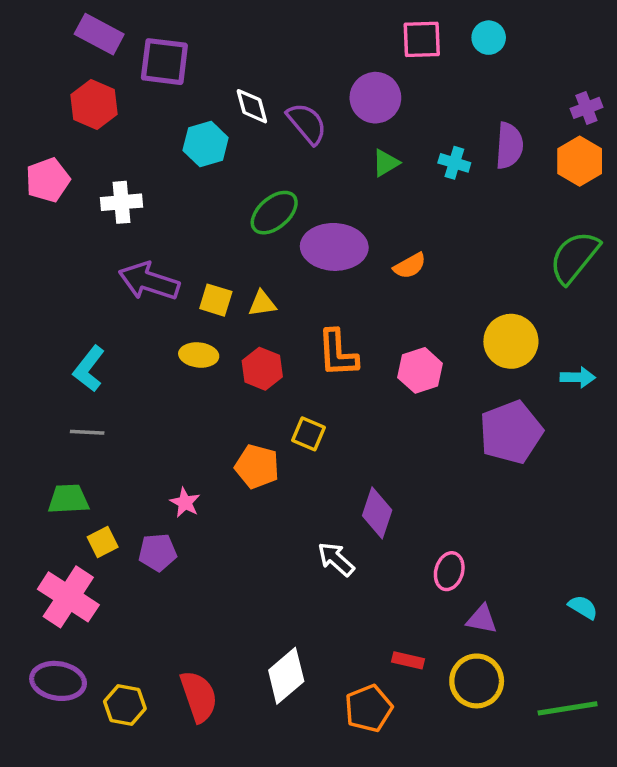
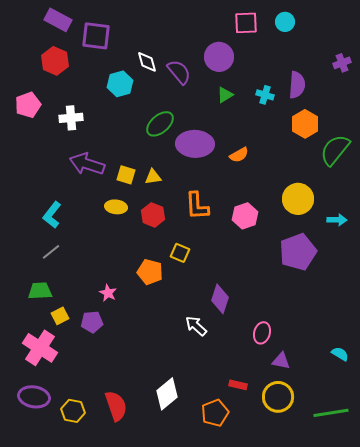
orange hexagon: (580, 161) -> (305, 124), moved
gray line: (87, 432) -> (51, 252), turned -42

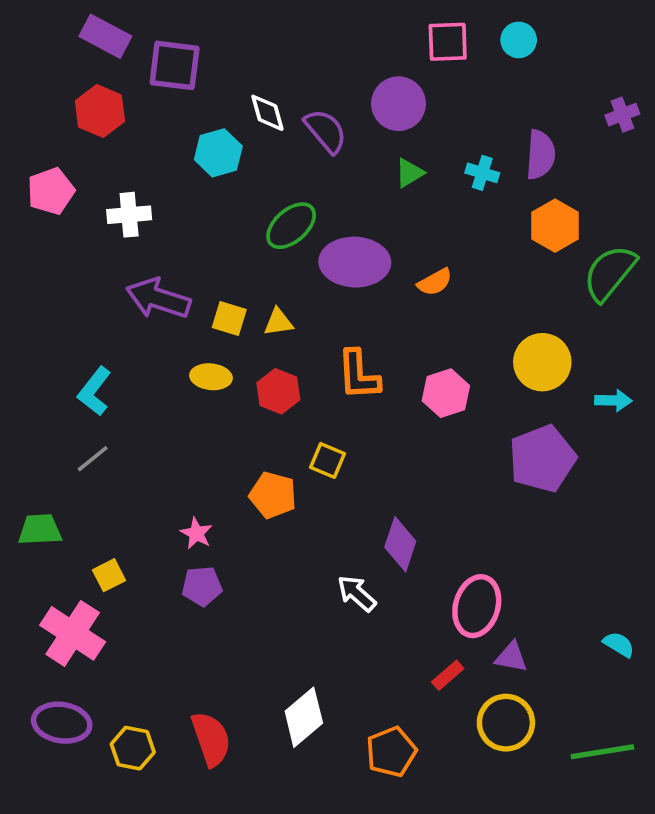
green trapezoid: (40, 291) -> (40, 530), moved
purple pentagon: (92, 322) -> (202, 586), moved
pink ellipse: (262, 333) -> (477, 606), size x1.5
red rectangle: (238, 385) -> (448, 675), moved, turned -54

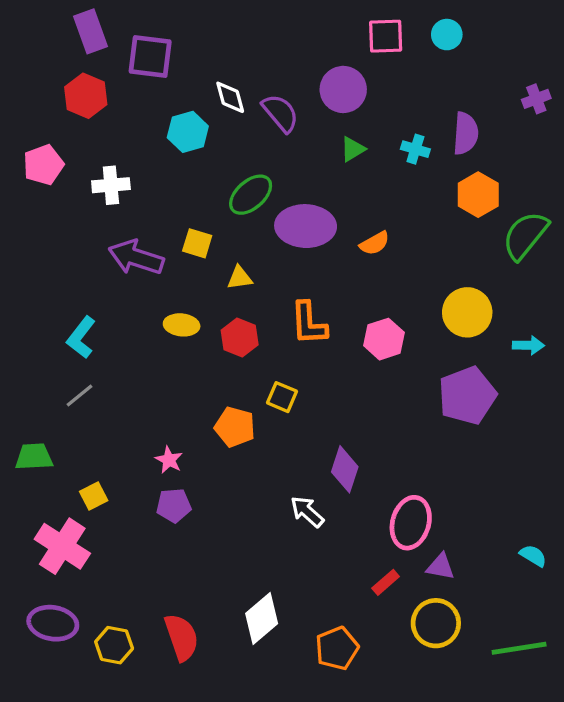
purple rectangle: (105, 36) -> (91, 31), turned 42
yellow square: (229, 318) -> (197, 243), moved

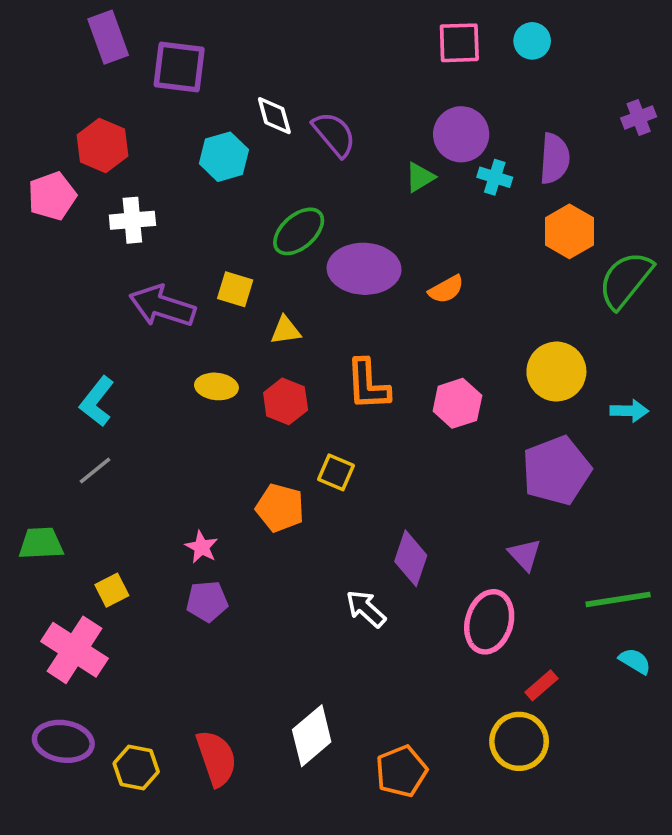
purple circle: (343, 89) -> (461, 134), moved
red hexagon: (86, 96) -> (103, 145), moved
purple triangle: (441, 567) -> (525, 555), moved, turned 36
red rectangle: (386, 582) -> (541, 685), moved
green line: (519, 648) -> (618, 599), moved

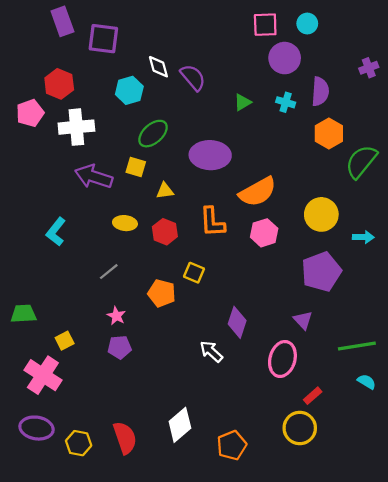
purple circle: (461, 134) -> (285, 58), moved
white cross: (132, 220) -> (76, 127), size x1.4
green ellipse: (299, 231) -> (153, 134), moved
orange semicircle: (446, 289) -> (258, 192), moved, size x1.8
gray line: (95, 471) -> (109, 272), moved

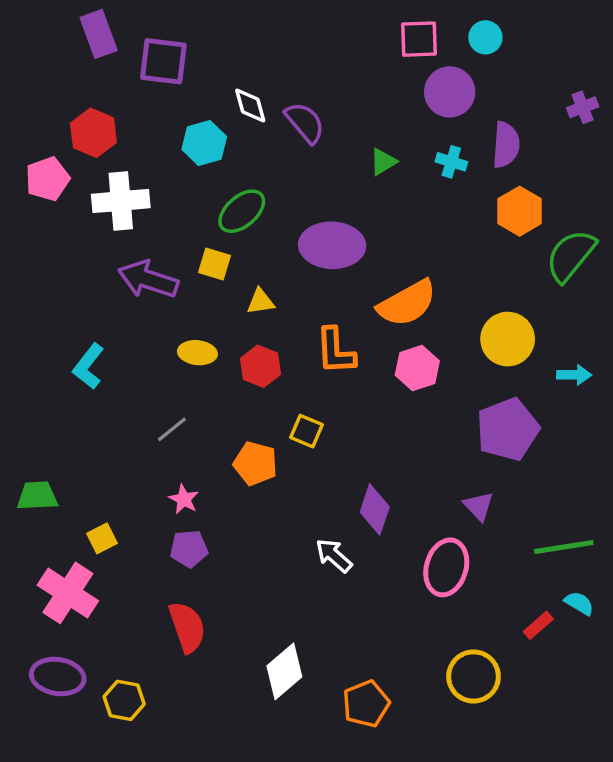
red rectangle: (313, 396) -> (538, 625), moved
red semicircle: (125, 438) -> (187, 627), moved

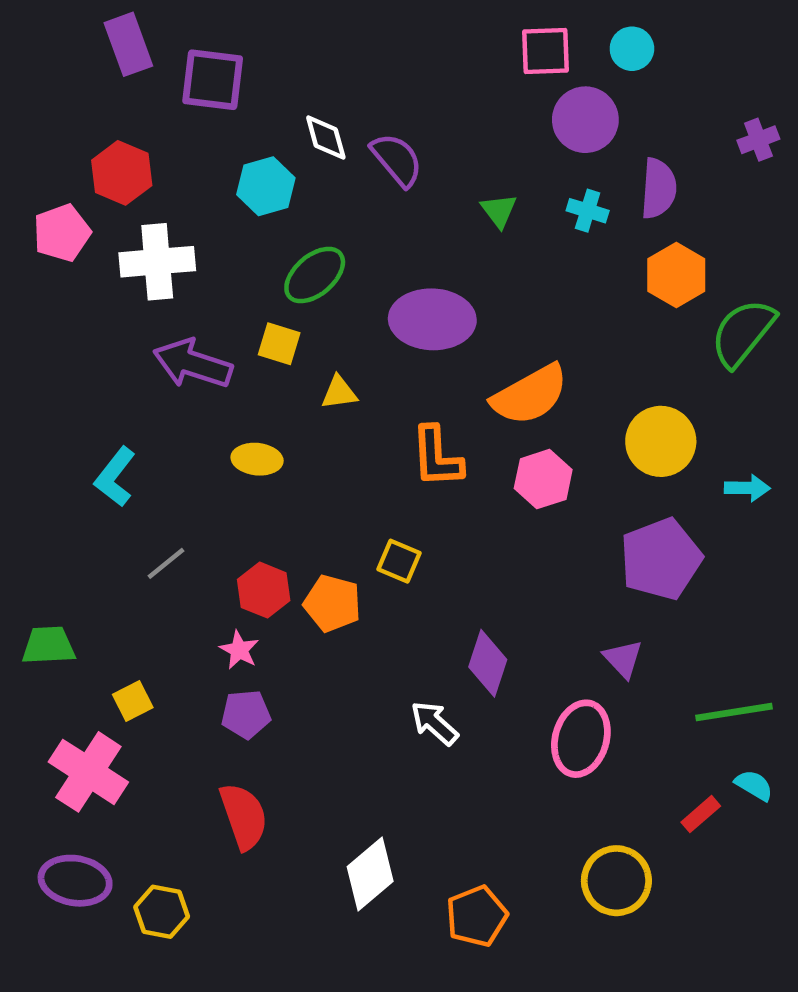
green triangle: (383, 162) -> (499, 211), turned -36
red hexagon: (260, 366) -> (264, 590), moved
gray line: (172, 429) -> (166, 563), moved

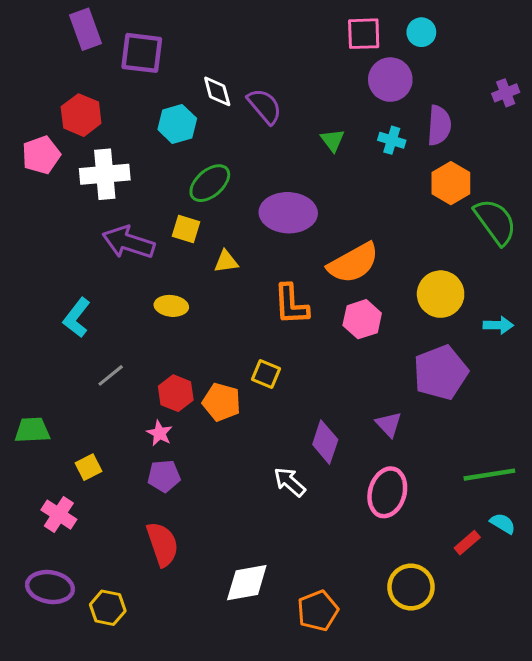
green semicircle: (743, 333) -> (495, 222), turned 105
purple triangle: (623, 659) -> (389, 424), moved
pink cross: (88, 772) -> (59, 515), size x0.7
white diamond: (370, 874) -> (247, 583), turned 30

